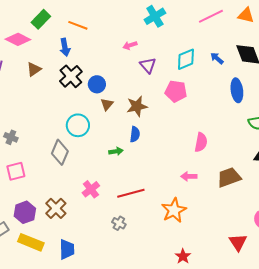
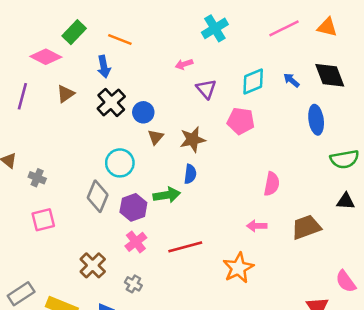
green arrow: (116, 151) -> (167, 195), size x1.5
purple hexagon: (25, 212) -> (133, 207), moved
gray cross: (119, 223) -> (133, 284), moved

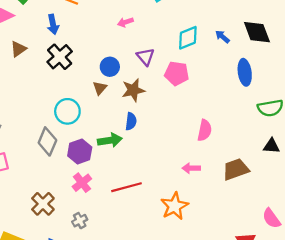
purple triangle: (206, 89) -> (145, 57), moved
blue circle: (143, 112) -> (110, 67), moved
gray cross: (133, 284) -> (80, 221), turned 32

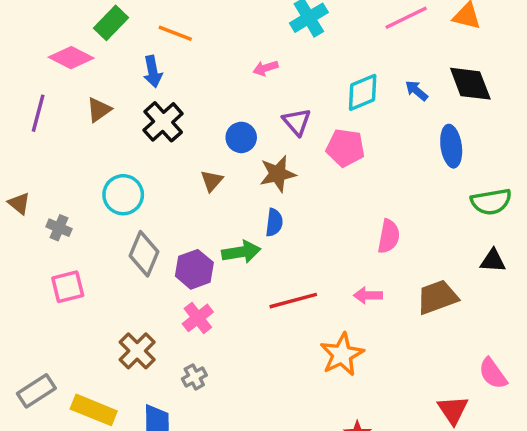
brown triangle: (100, 88) -> (212, 181), moved
cyan circle: (67, 111) -> (123, 195), moved
red line: (127, 187) -> (293, 301), moved

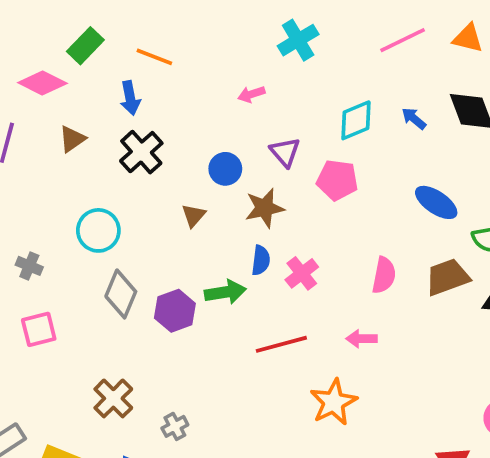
blue ellipse: (451, 146) -> (436, 202), moved, turned -48
brown trapezoid: (437, 297) -> (447, 277), moved
pink cross: (198, 318) -> (302, 273), moved

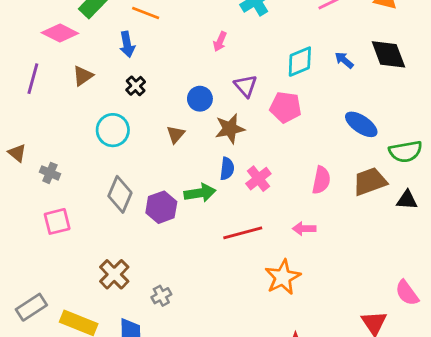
pink arrow: (251, 94) -> (220, 42), turned -48
black cross: (141, 152) -> (136, 86), size x0.6
cyan circle: (98, 230) -> (113, 130), moved

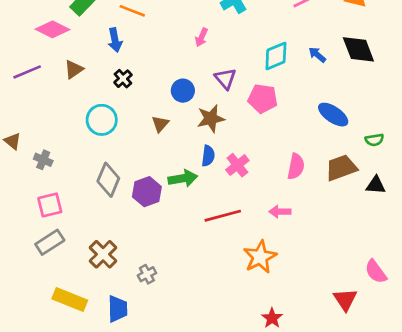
purple line: (33, 79) -> (27, 72), turned 52
green semicircle: (406, 152) -> (374, 140), size x0.6
gray rectangle: (31, 307) -> (50, 242), moved

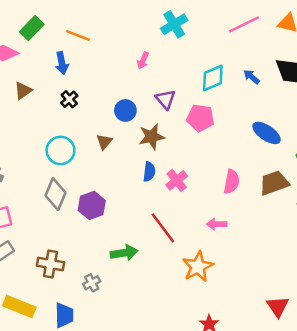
cyan circle: (102, 120) -> (60, 150), moved
green arrow: (183, 178) -> (124, 253), moved
red line: (223, 216) -> (163, 228), turned 68
brown cross: (103, 254) -> (50, 264), turned -35

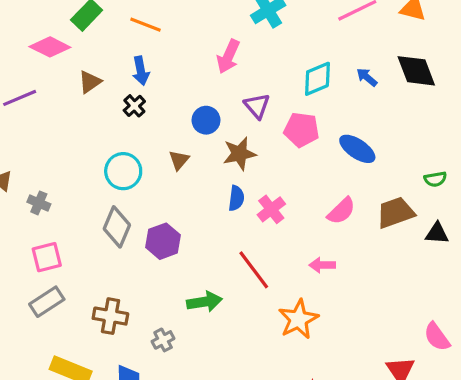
pink arrow: (143, 61) -> (228, 56), size x1.5
blue arrow: (62, 63) -> (141, 71), moved
brown triangle: (23, 90) -> (90, 82), moved
blue ellipse: (267, 133) -> (357, 149), moved
pink semicircle: (232, 182) -> (341, 211), turned 35

